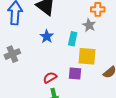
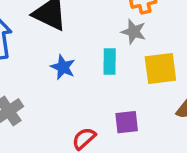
yellow square: (87, 56) -> (160, 68), moved

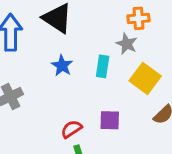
yellow square: (160, 68) -> (145, 78), turned 36

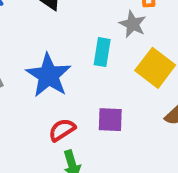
blue star: (62, 66) -> (49, 75), moved, size x1.6

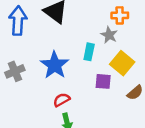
purple square: (110, 120) -> (103, 81), moved

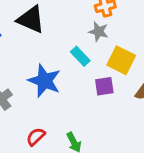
cyan rectangle: (89, 52) -> (80, 56), turned -42
red semicircle: (62, 100) -> (36, 137), moved

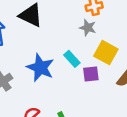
cyan rectangle: (80, 56) -> (72, 59), moved

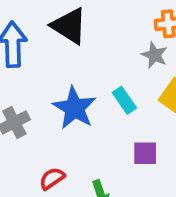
purple square: (91, 74) -> (145, 153), moved

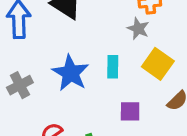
cyan rectangle: (124, 100) -> (113, 67), turned 35

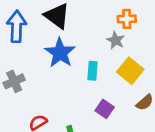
blue star: (71, 73) -> (60, 53), moved
purple square: (130, 111) -> (105, 109), turned 30

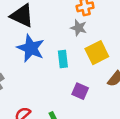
yellow square: (130, 71) -> (97, 53), turned 35

